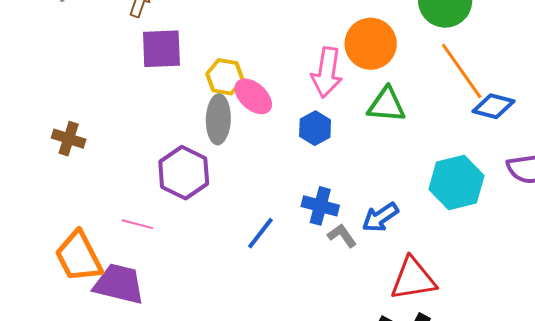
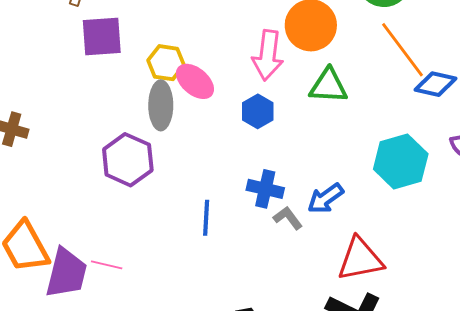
pink line: (137, 224) -> (107, 265), moved
blue line: (260, 233) -> (206, 218), turned -33
purple trapezoid: (119, 284) -> (66, 273), turned 92

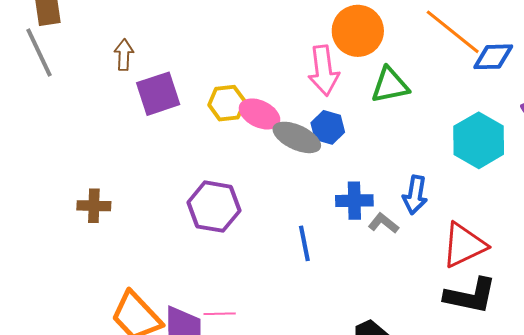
gray ellipse: (161, 105) -> (297, 137), moved, turned -51
blue arrow: (326, 198) -> (415, 195), turned -30

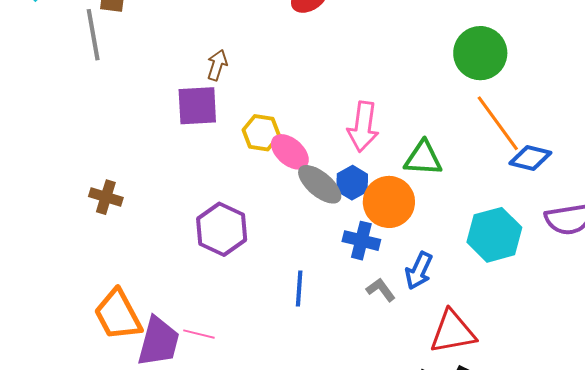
orange circle: (358, 31) -> (389, 202), moved
brown arrow: (124, 55) -> (217, 65), moved
blue cross: (354, 201) -> (361, 241), moved

